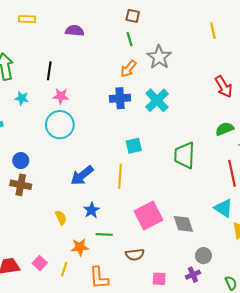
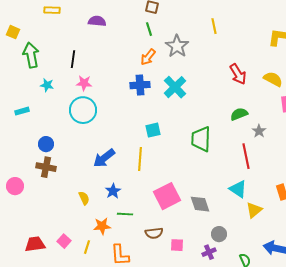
yellow line: (213, 31) -> (214, 26), moved
pink square: (159, 279) -> (177, 245), moved

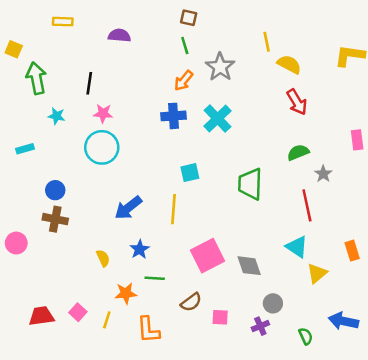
yellow semicircle: (273, 79) -> (289, 64), moved
brown semicircle: (154, 233) -> (191, 302), turned -30

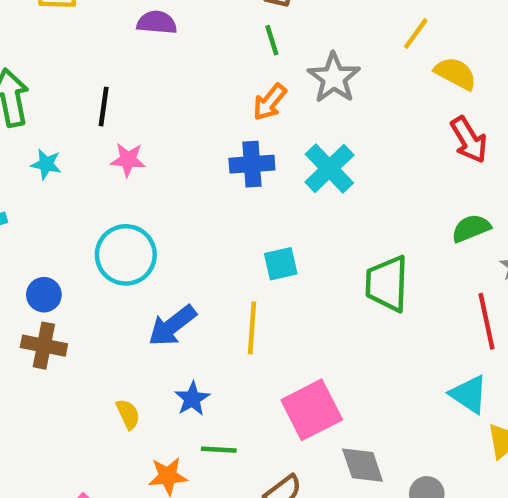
yellow line: (267, 42) -> (416, 34), turned 48
cyan circle: (102, 147) -> (126, 255), moved
gray diamond: (249, 266) -> (363, 465), moved

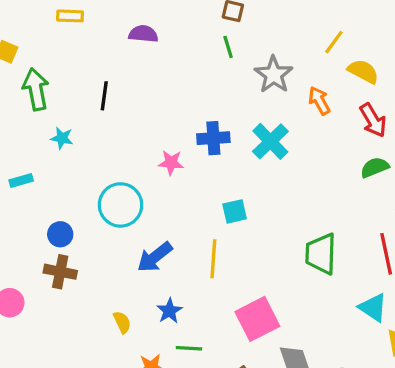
orange arrow: (270, 102) -> (319, 101), moved, turned 112
pink star: (128, 160) -> (171, 163), moved
green semicircle: (471, 228) -> (375, 167), moved
green trapezoid: (387, 284) -> (321, 254), moved

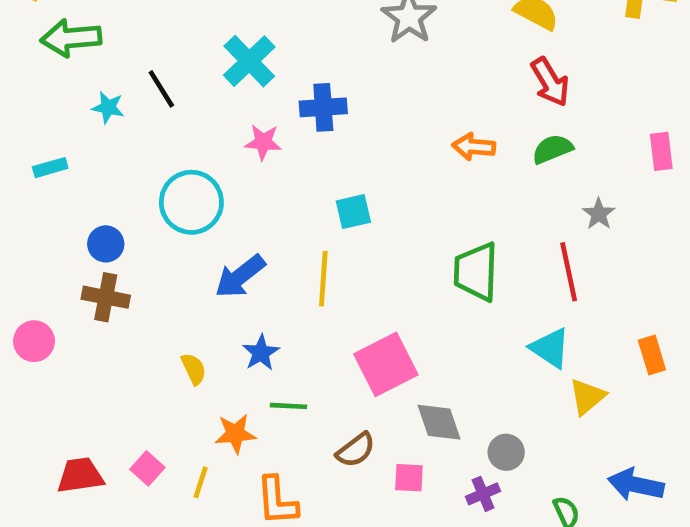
green arrow: (36, 89) -> (71, 38), turned -84
black line: (104, 96) -> (161, 89), moved, turned -40
orange arrow: (319, 101) -> (474, 147), moved, turned -56
cyan cross: (270, 141) -> (249, 61), moved

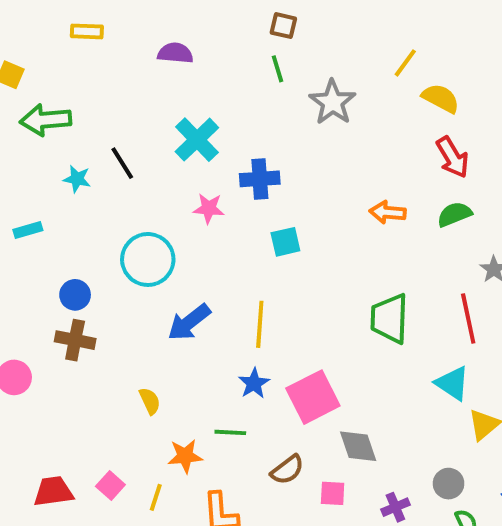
cyan square: (353, 212) -> (285, 242), moved
blue star: (261, 353) -> (254, 383), moved
gray circle: (506, 452) -> (449, 484), moved

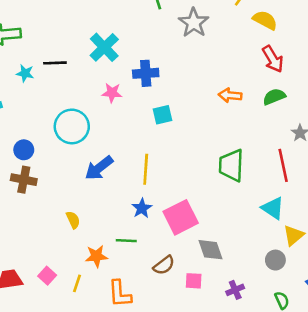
black line: (122, 163) -> (55, 63), turned -60
gray circle: (449, 484) -> (275, 260), moved

